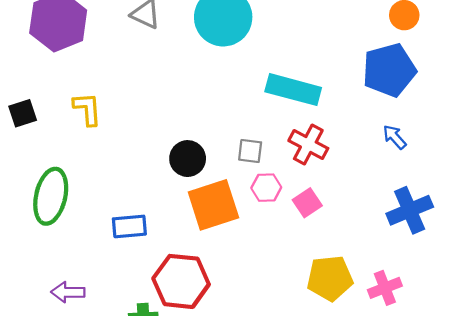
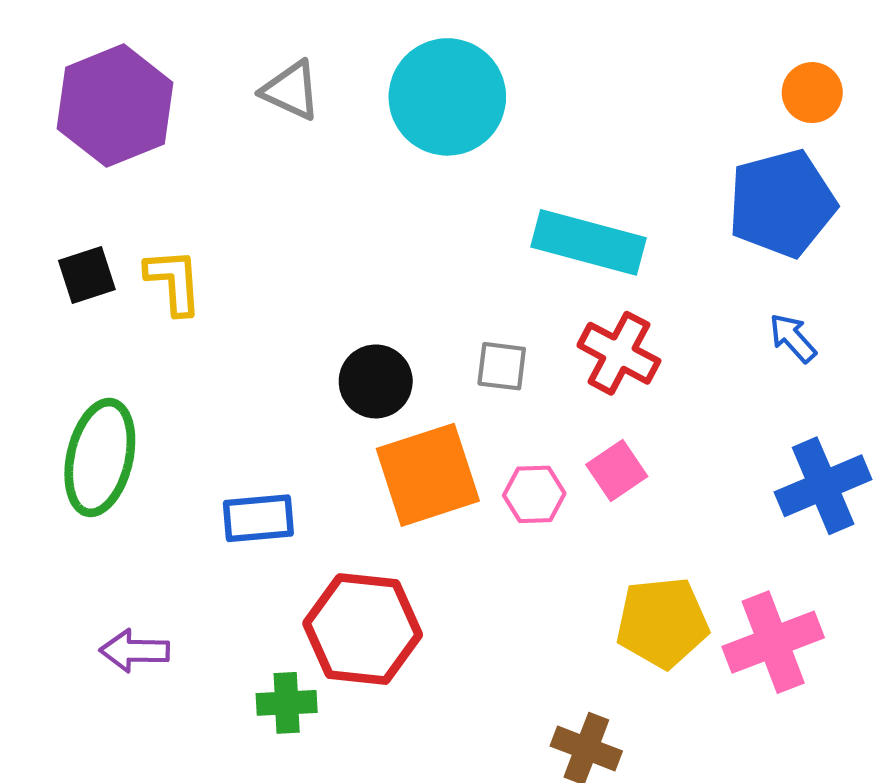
black square: (23, 113) -> (87, 275), moved
pink hexagon: (266, 188) -> (534, 494), moved
pink cross: (385, 288) -> (773, 642), size x1.4

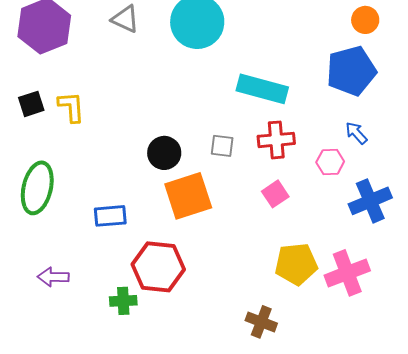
red cross: (619, 353) -> (276, 140), turned -33
pink hexagon: (534, 494) -> (330, 162), moved

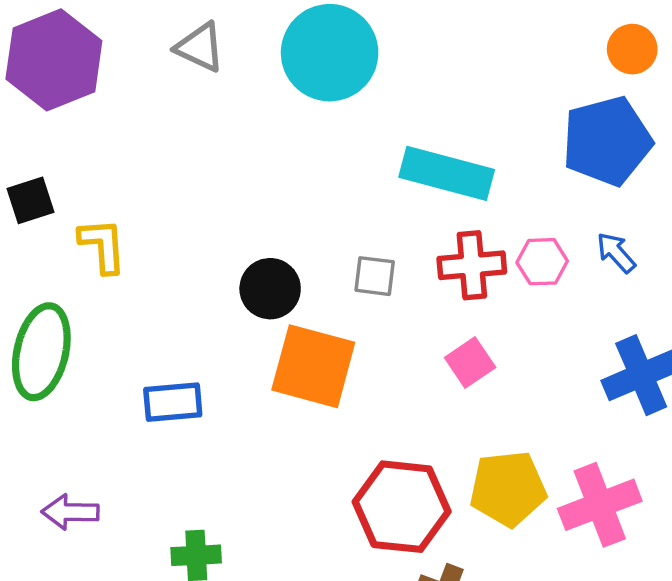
yellow L-shape: (71, 107) -> (103, 245), moved
pink hexagon: (330, 162) -> (542, 262), moved
orange square: (188, 196) -> (313, 366), turned 33
red hexagon: (158, 267) -> (402, 507), moved

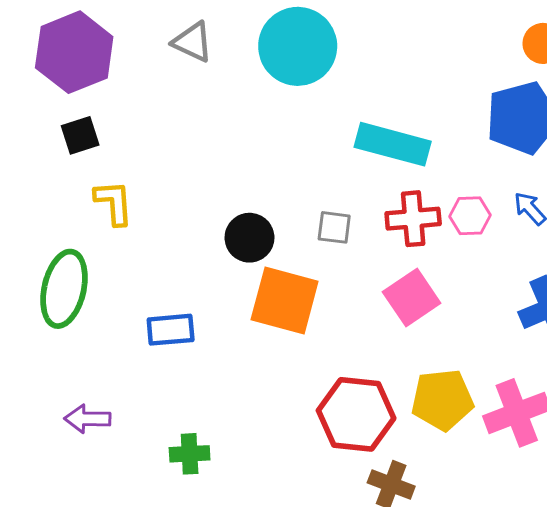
black square: (31, 200) -> (80, 135), moved
pink square: (470, 363) -> (412, 298), size x1.4

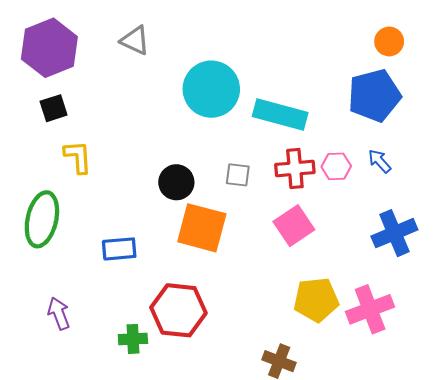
cyan circle: (298, 46) -> (211, 89), moved
red hexagon: (356, 414) -> (178, 310), moved
purple arrow: (87, 419) -> (59, 314), turned 68

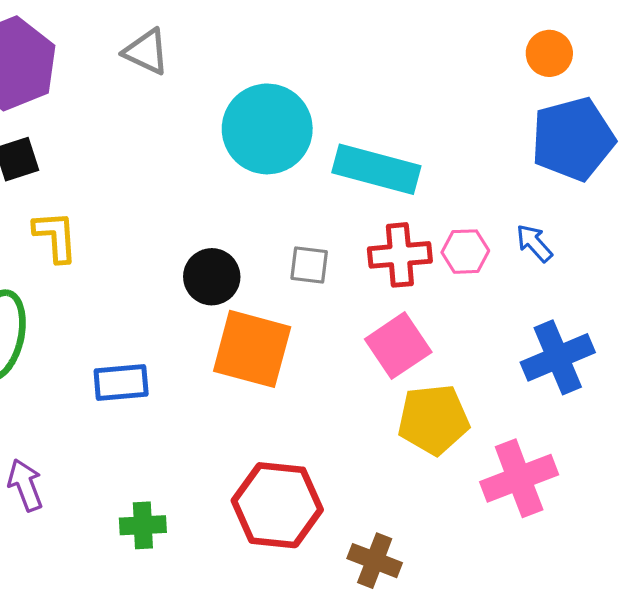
blue pentagon: (374, 95) -> (573, 139), moved
yellow pentagon: (316, 300) -> (433, 420), moved
red hexagon: (178, 310) -> (277, 505), moved

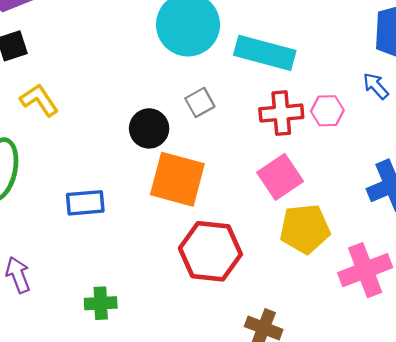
yellow L-shape: (56, 236) -> (39, 100), turned -30
blue arrow: (534, 243) -> (376, 86), moved
gray square: (309, 265) -> (200, 102), moved, turned -36
red hexagon: (277, 505) -> (210, 251), moved

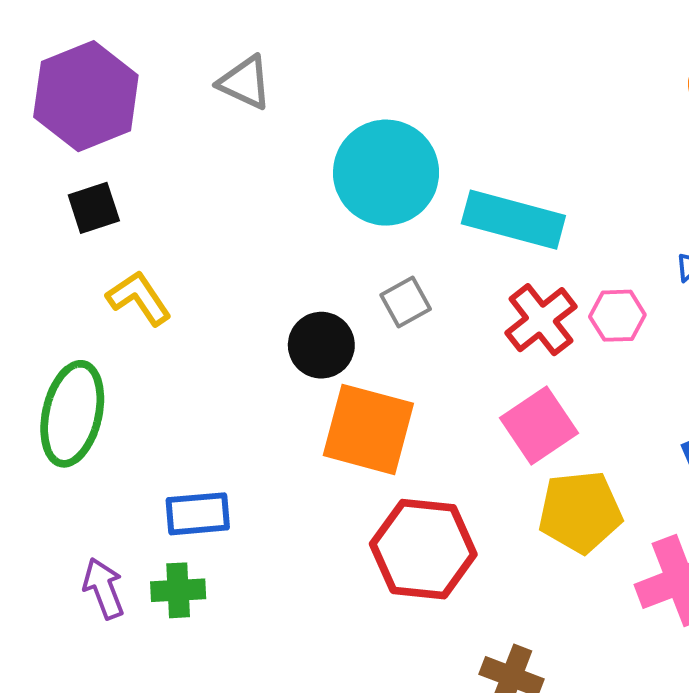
red cross: (281, 113) -> (541, 320), turned -33
blue rectangle: (85, 203) -> (198, 514), moved
green cross: (101, 303) -> (178, 590), moved

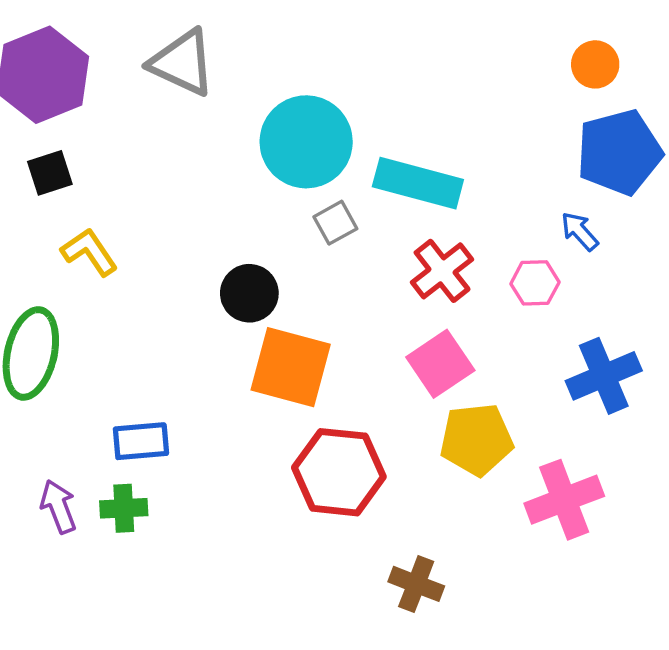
gray triangle: (245, 82) -> (182, 63), size x1.4
gray square: (406, 302) -> (335, 223), moved
pink hexagon: (617, 316) -> (535, 283), moved

